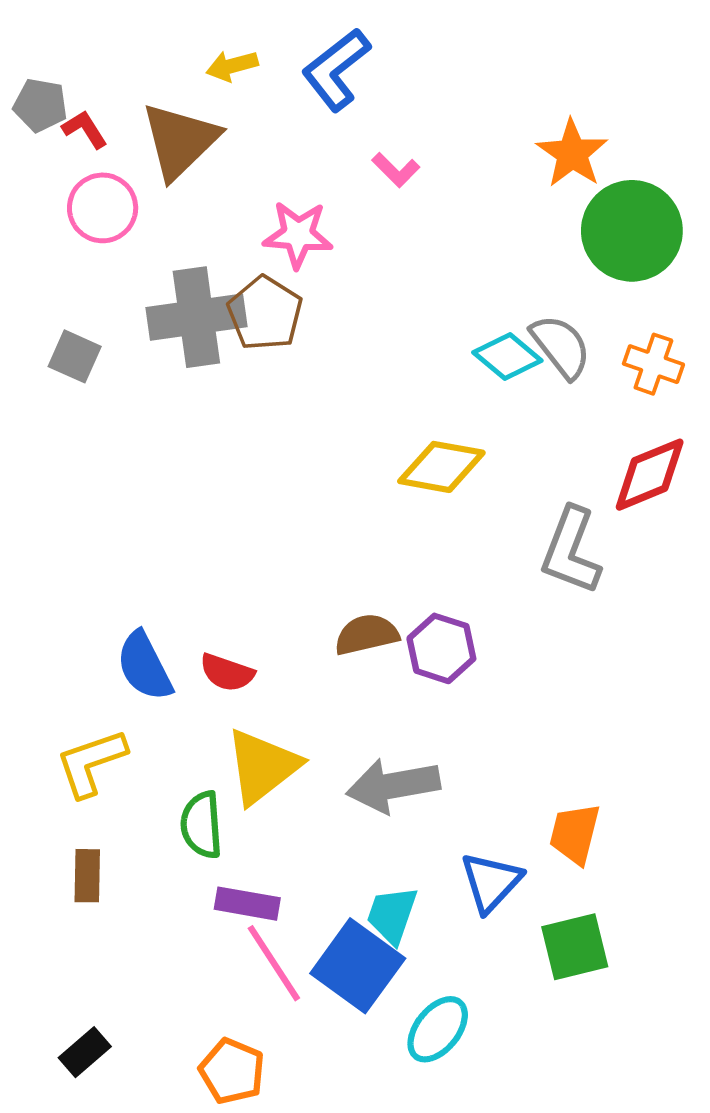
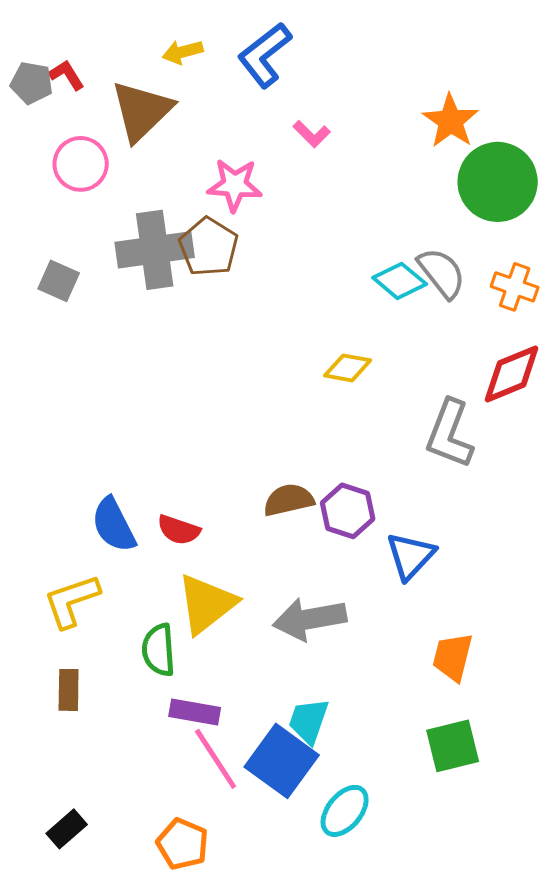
red L-shape: (85, 129) -> (67, 75), moved
yellow diamond: (441, 467) -> (348, 368), size x0.7
blue triangle: (491, 882) -> (411, 556), moved

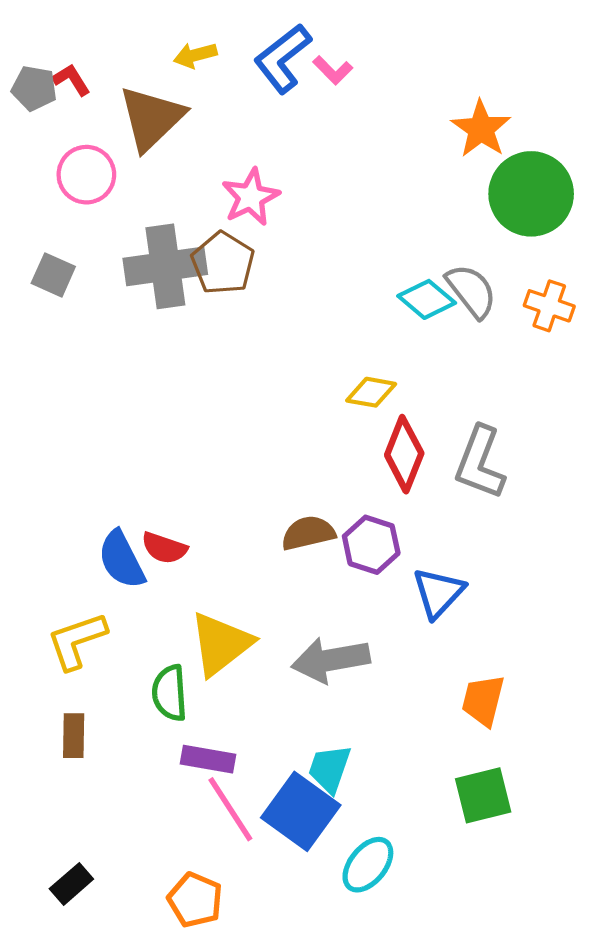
pink L-shape: (312, 134) -> (333, 70), moved
pink star: (235, 185) -> (251, 197), turned -30
gray square: (59, 281) -> (53, 275), moved
red diamond: (512, 374) -> (404, 454), moved, turned -46
red semicircle: (179, 530) -> (164, 548), moved

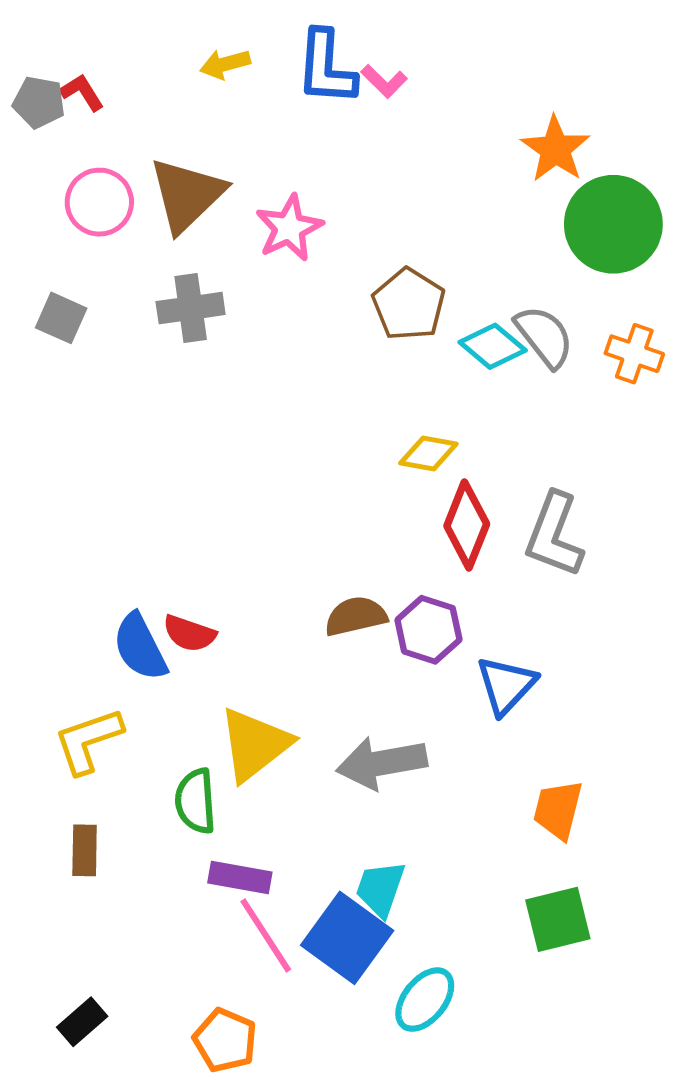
blue L-shape: (283, 58) -> (326, 68), turned -48
brown triangle: (151, 118) -> (187, 195), moved
brown pentagon: (223, 263) -> (409, 304), moved
gray cross: (165, 266) -> (191, 308), size x0.7

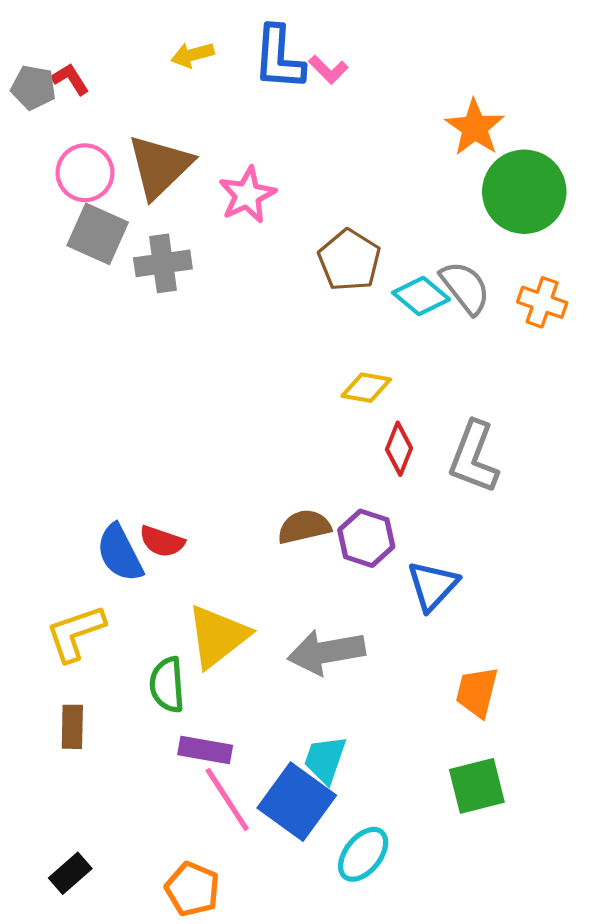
gray square: (61, 318) -> (98, 234), moved, size x1.4
red diamond: (467, 525) -> (399, 449), size x0.7

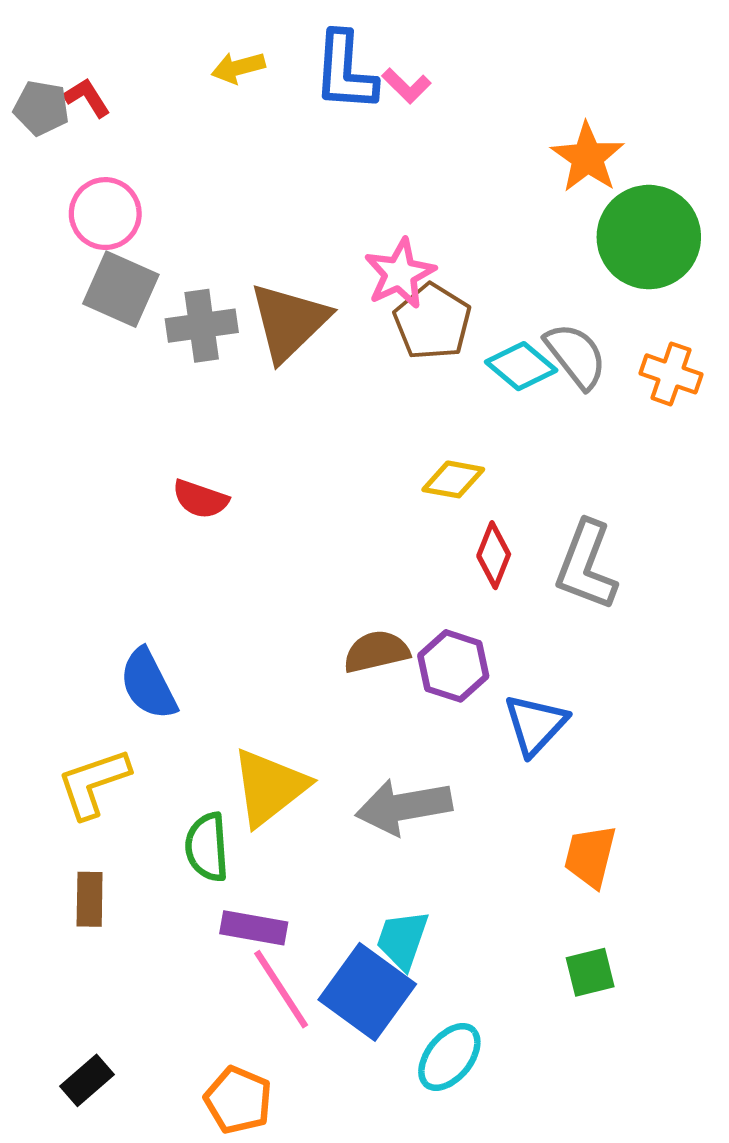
brown triangle: (160, 166) -> (289, 322), moved
pink star: (247, 195) -> (400, 274), moved
red semicircle: (162, 541) -> (200, 499), moved
green square: (477, 786) -> (590, 972), size x0.7

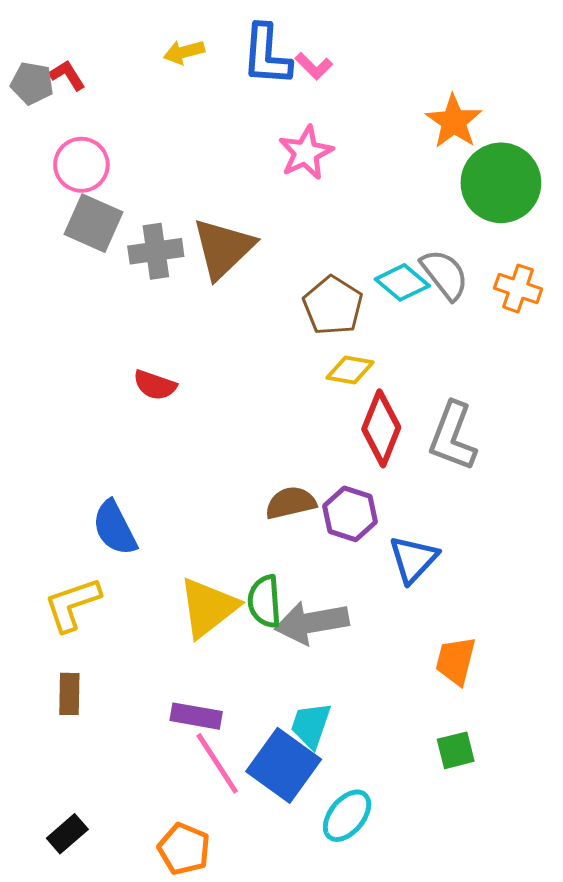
pink star: (400, 274) -> (306, 153), moved
brown pentagon: (432, 322) -> (333, 306), moved
red diamond: (494, 555) -> (381, 428), size x1.5
green semicircle: (207, 847) -> (265, 601), moved

